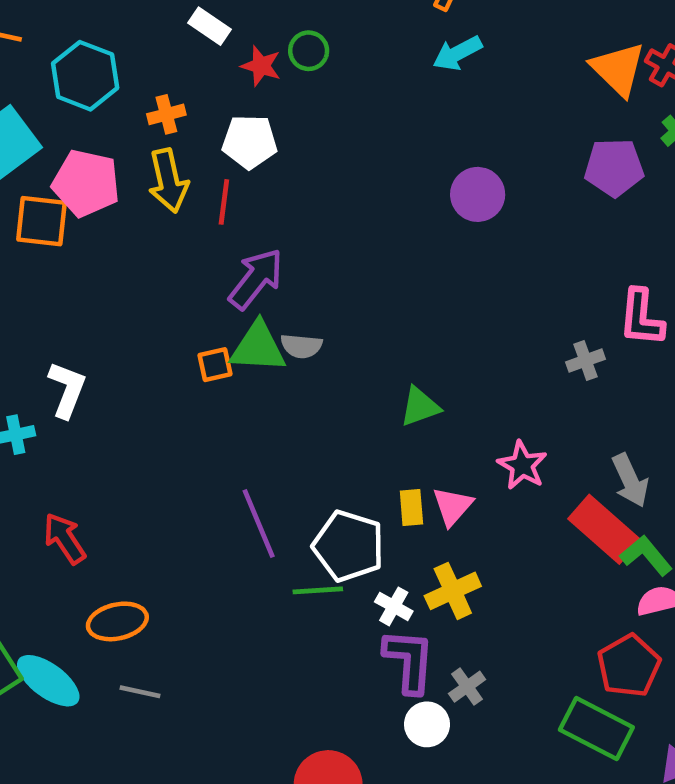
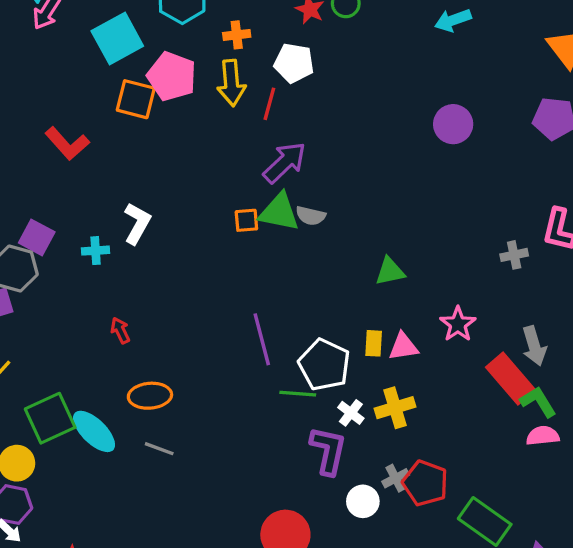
pink triangle: (453, 506) -> (403, 347), turned 32
red arrow: (65, 538) -> (120, 330), size x0.7
purple L-shape: (409, 661) -> (328, 451), moved
red pentagon: (629, 666) -> (425, 483), moved, turned -30

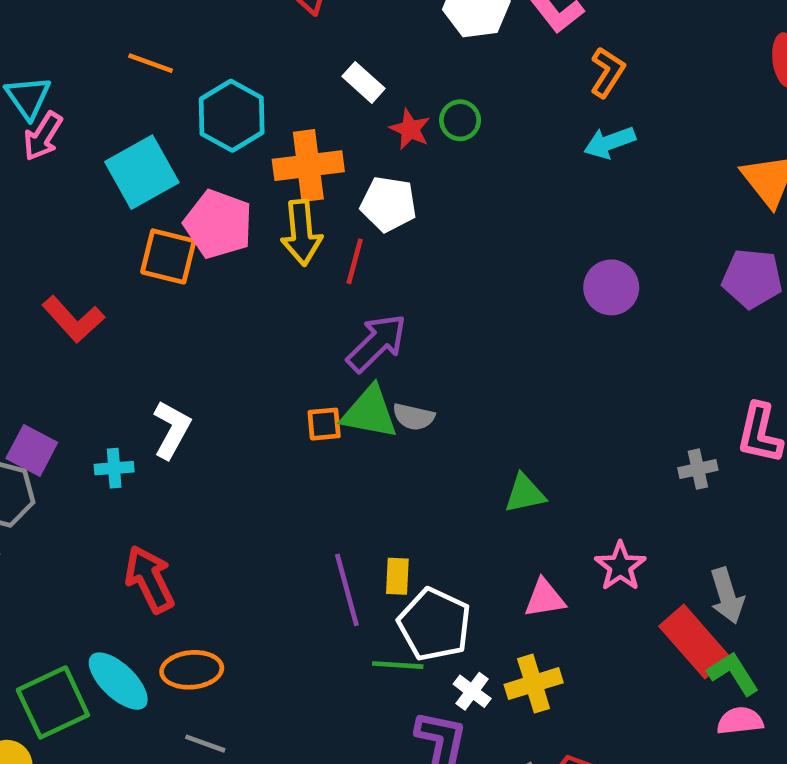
orange cross: (237, 35) -> (308, 166), size x1.8
red arrow: (120, 330) -> (150, 579), size x1.8
yellow rectangle: (374, 343) -> (397, 576), moved
cyan ellipse: (94, 431) -> (118, 681), moved

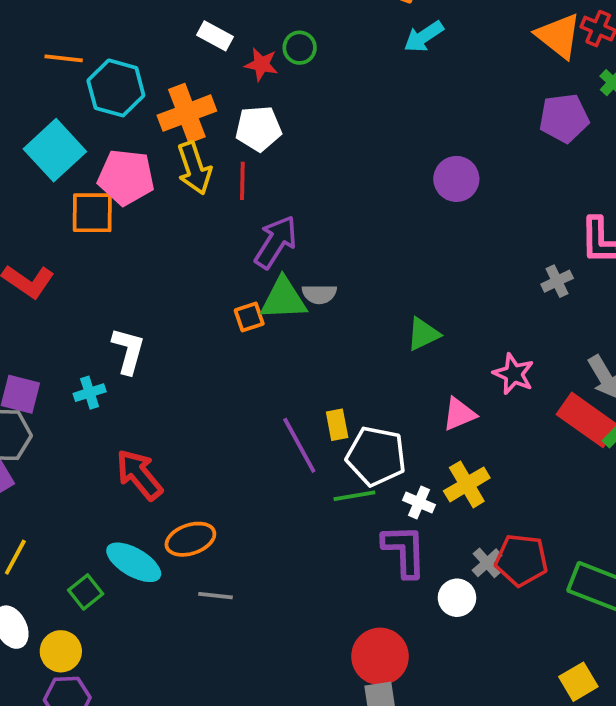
orange line: (151, 63) -> (64, 58), moved
purple circle: (611, 287) -> (456, 179), moved
green square: (53, 702) -> (86, 592), size x0.6

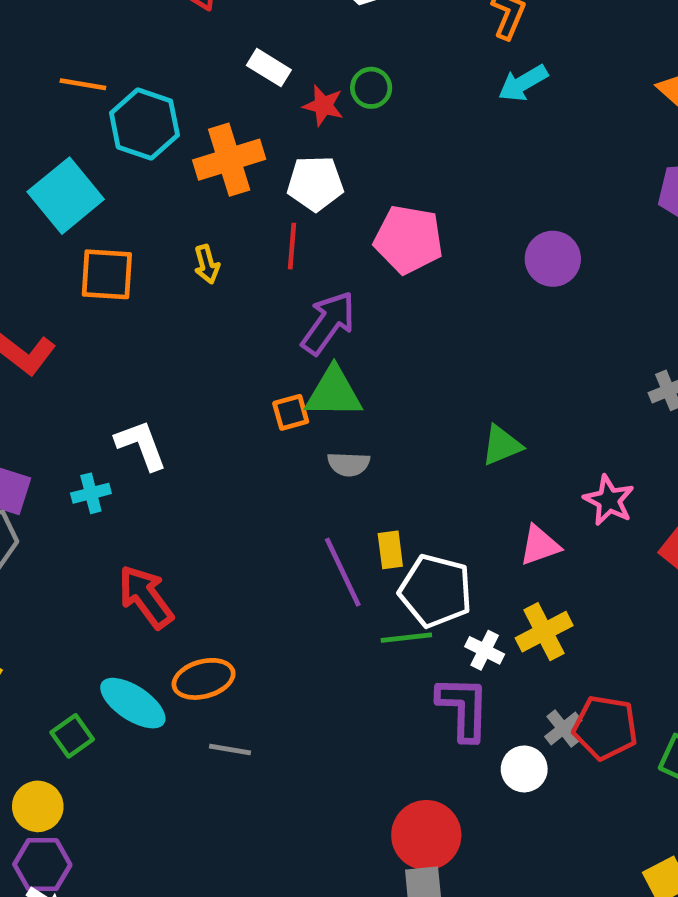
yellow arrow: (194, 168) -> (207, 264), moved, size x0.6
pink pentagon: (126, 177) -> (409, 239), moved
gray semicircle: (319, 294) -> (349, 464), moved
white L-shape: (128, 351) -> (141, 445), turned -39

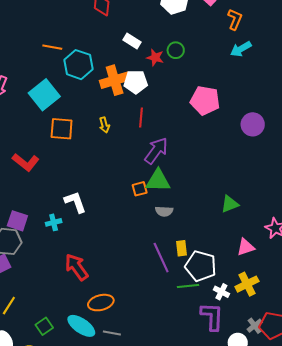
white pentagon: (315, 183) -> (136, 82), moved
pink pentagon: (409, 239) -> (205, 100), moved
cyan ellipse: (133, 703) -> (81, 326), moved

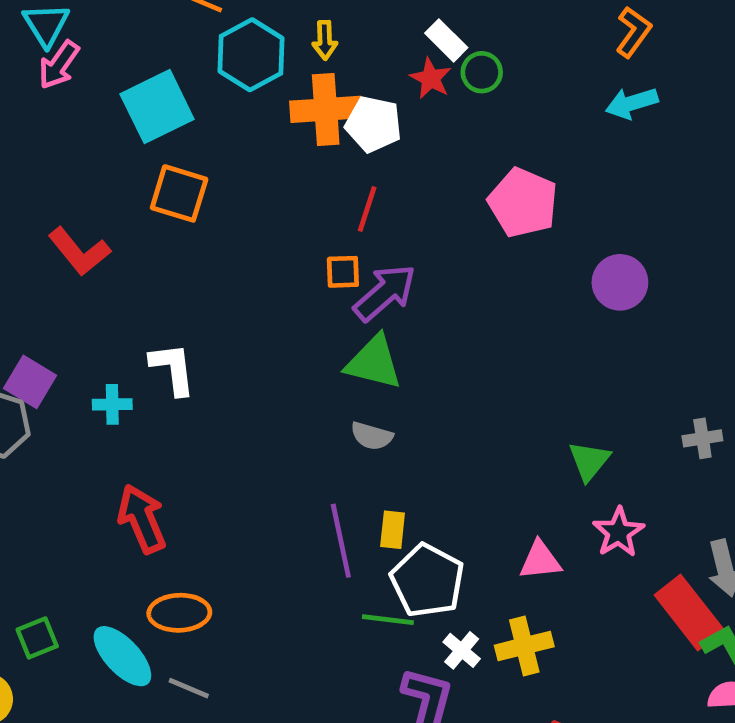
white rectangle: (132, 41) -> (446, 40), moved
yellow arrow: (104, 125) -> (325, 40), moved
orange square: (140, 189) -> (343, 272), moved
green triangle: (230, 204) -> (589, 461), moved, turned -42

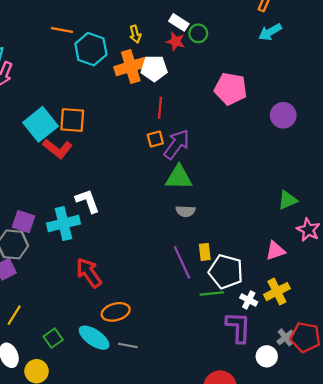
yellow arrow: (325, 40) -> (135, 34), moved
cyan square: (157, 107) -> (40, 124), moved
red L-shape: (79, 251) -> (58, 149), moved
cyan cross: (112, 404) -> (63, 223), size x1.8
green triangle: (589, 461) -> (288, 200), turned 40

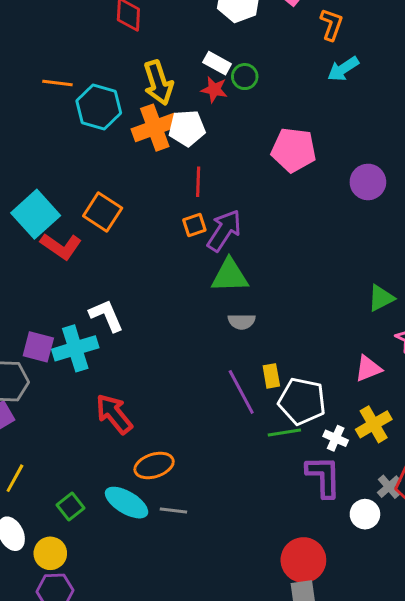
yellow arrow: (135, 34) -> (158, 83), size x1.8
orange square: (72, 120) -> (103, 212), moved, turned 32
purple square: (24, 222) -> (38, 347), moved

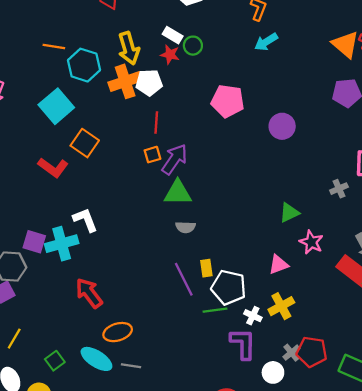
cyan square: (36, 214) -> (56, 106), moved

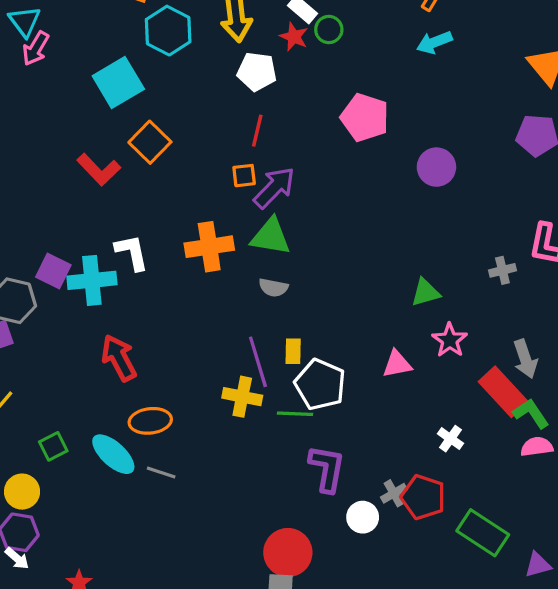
orange cross: (125, 81) -> (209, 247), moved
yellow cross: (281, 306) -> (242, 397), moved, turned 30
white cross: (253, 316) -> (450, 439), moved

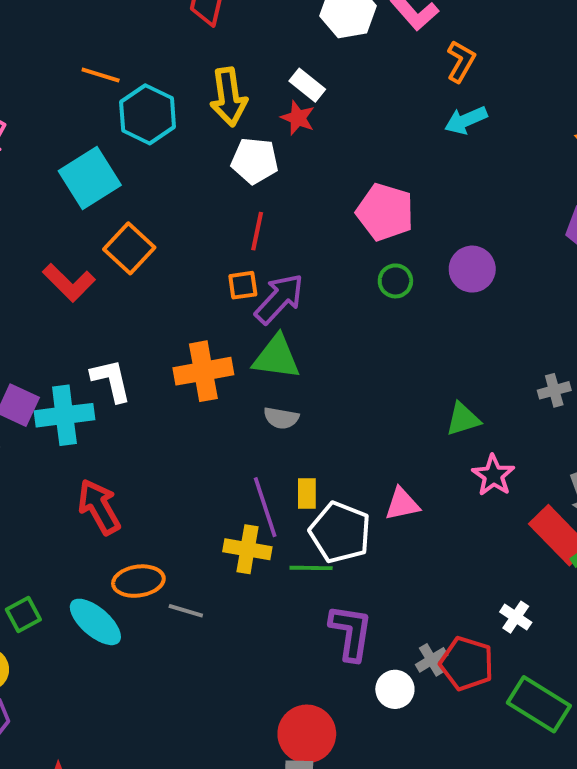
green circle: (329, 29) -> (395, 281), moved
pink triangle: (397, 364) -> (402, 504), moved
white cross: (450, 439) -> (516, 617), moved
gray line: (161, 473) -> (186, 611), moved

